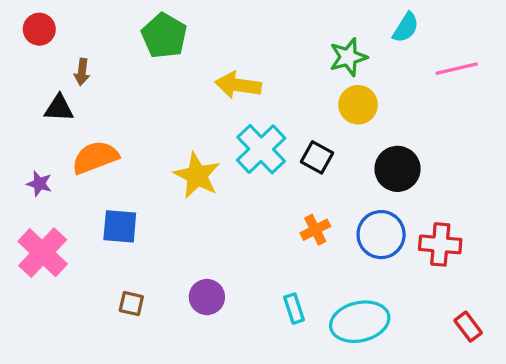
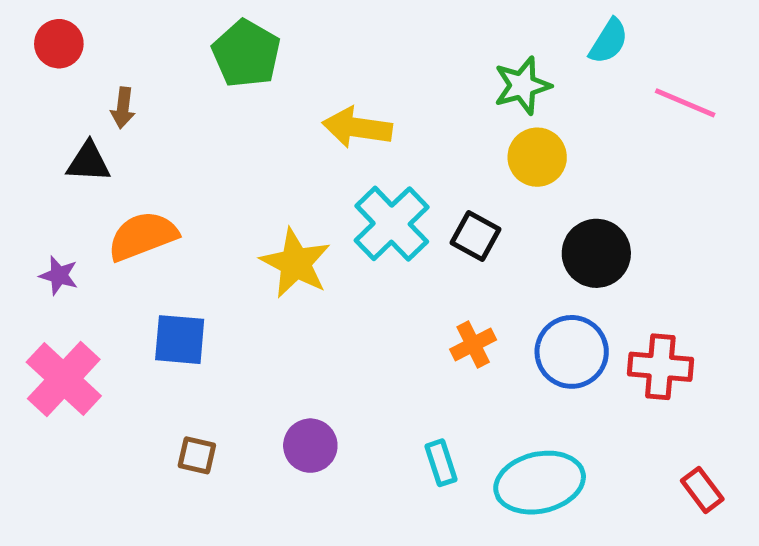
pink line: (457, 69) -> (685, 103), turned 36

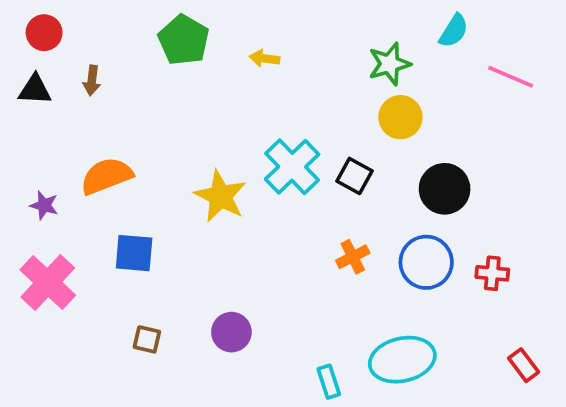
yellow arrow: (357, 128) -> (265, 58), moved, size x0.6
black triangle: (88, 162) -> (35, 90), moved
red cross: (660, 367) -> (492, 273), size x0.7
cyan rectangle: (441, 463) -> (329, 382), moved

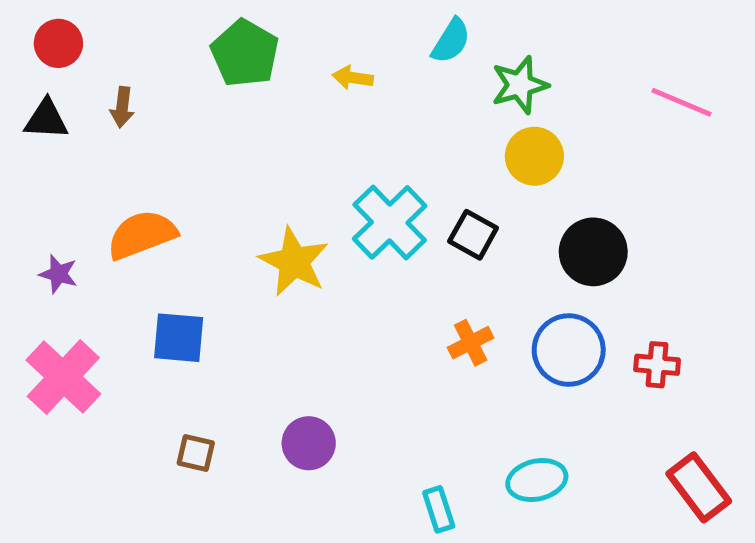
cyan semicircle: (454, 31) -> (451, 41), moved
cyan ellipse: (402, 360) -> (537, 480), size x0.7
red rectangle: (524, 365) -> (699, 487), size x1.5

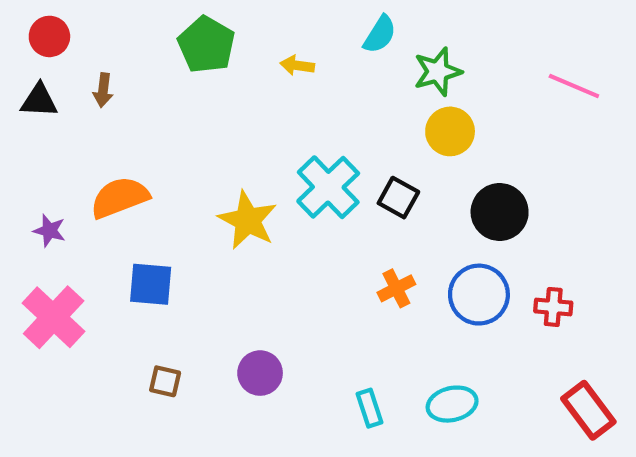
cyan rectangle: (439, 509) -> (369, 408), moved

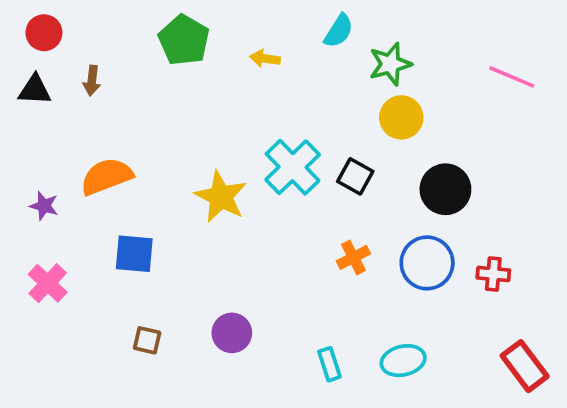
pink cross: (54, 317) -> (48, 283), size x0.7

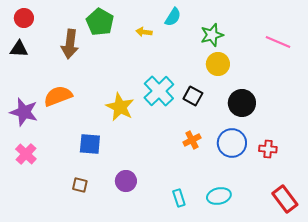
cyan semicircle: (339, 31) -> (173, 17), moved
brown arrow: (92, 81) -> (70, 44), moved, size x1.8
purple star: (44, 206) -> (24, 112), size x1.8
blue square: (134, 254) -> (90, 144), moved

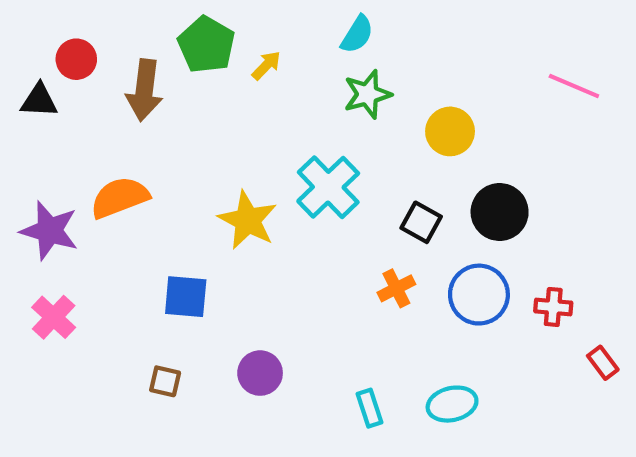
red circle: (24, 18) -> (76, 59), moved
yellow arrow: (144, 32) -> (266, 65), moved, turned 126
green star: (212, 35) -> (367, 94), moved
black square: (193, 96) -> (421, 222), moved
red rectangle: (285, 199) -> (603, 363), moved, size x0.6

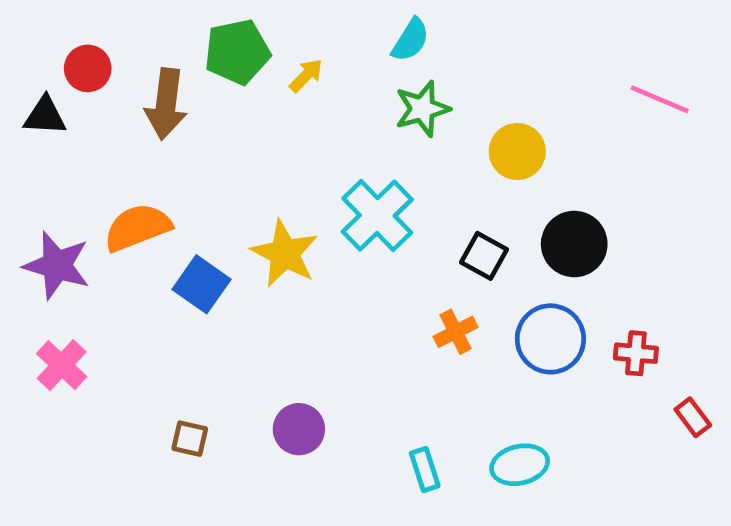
green pentagon: (206, 45) -> (237, 52), turned 30
blue square: (186, 297) -> (202, 284), moved, turned 30

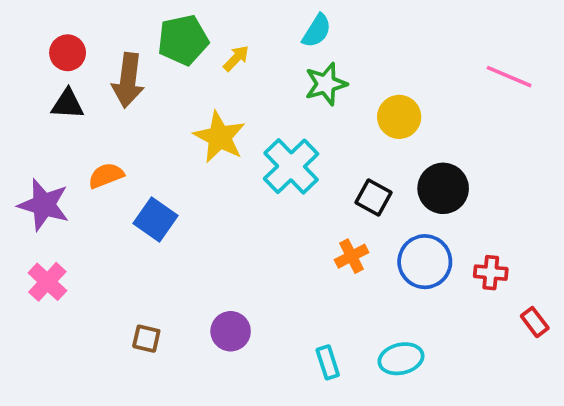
black triangle: (45, 116) -> (68, 104), moved
orange semicircle: (138, 227) -> (106, 176), size x0.7
yellow star: (285, 254) -> (220, 137), moved

